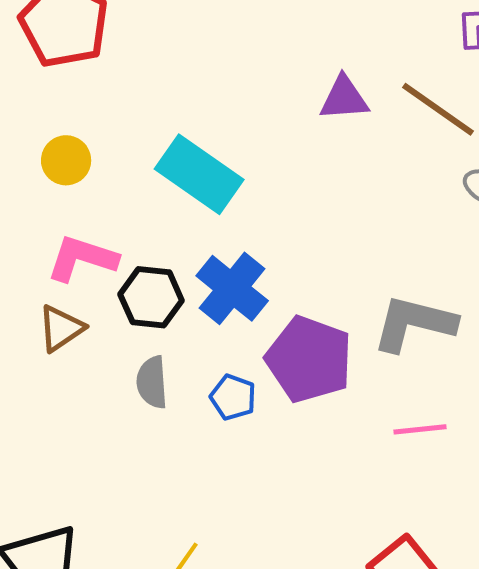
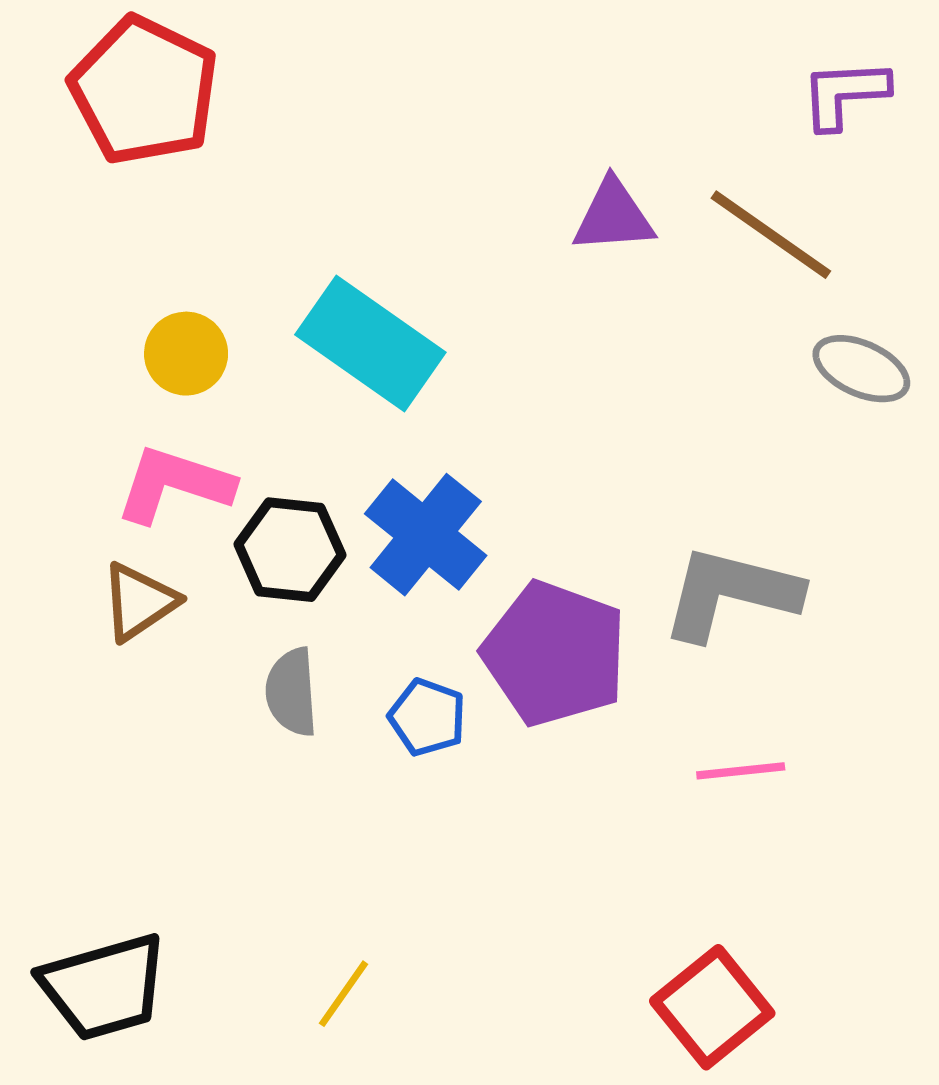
yellow circle: (66, 160) -> (186, 354), moved

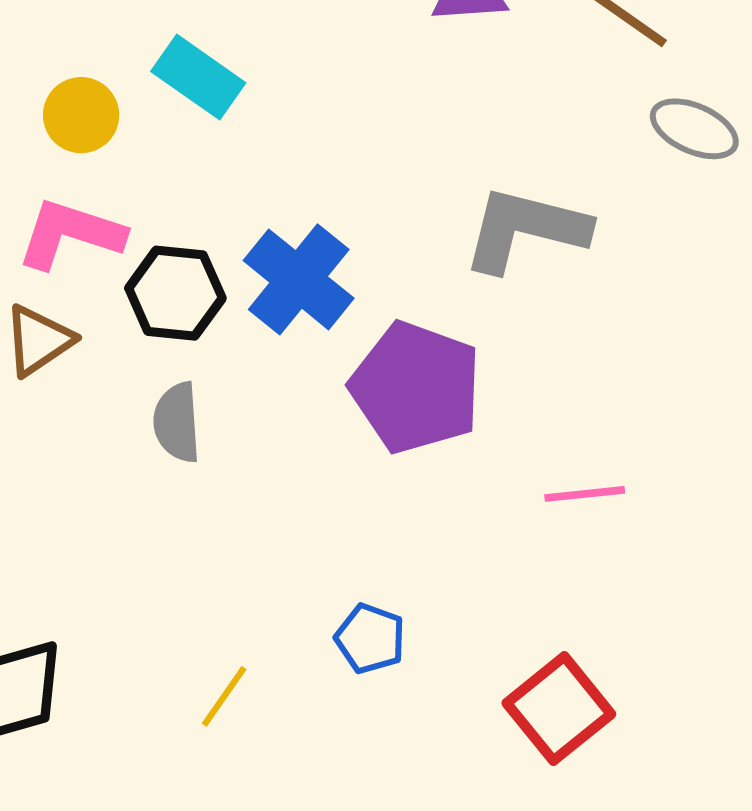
cyan rectangle: (370, 344) -> (198, 77), moved, size x0.7
gray L-shape: (731, 593) -> (525, 229), moved
blue pentagon: (427, 717) -> (370, 639), moved

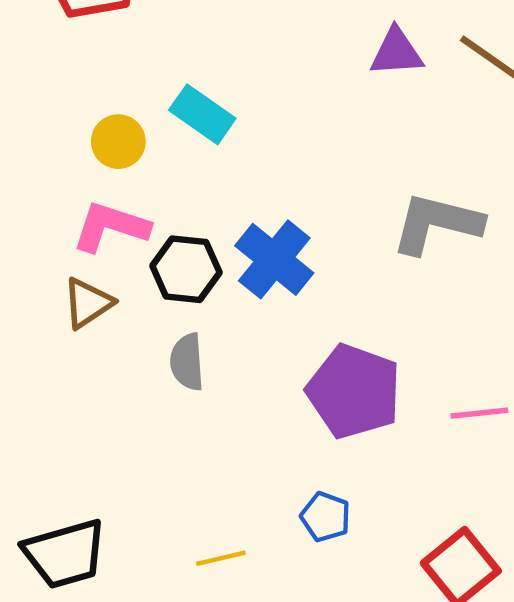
purple pentagon: (416, 387) -> (354, 391), moved
yellow line: (224, 696) -> (221, 558), turned 42

